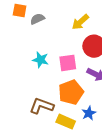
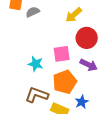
cyan star: (41, 60) -> (36, 64), moved

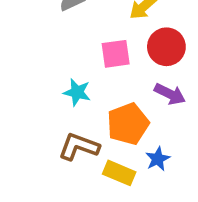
pink square: (62, 54) -> (116, 54), moved

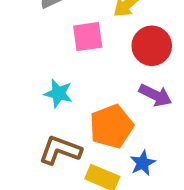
pink square: (116, 54) -> (88, 37), moved

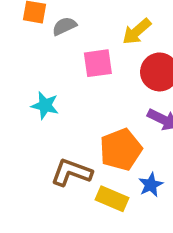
cyan star: (58, 93) -> (45, 105), moved

